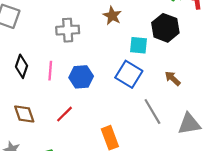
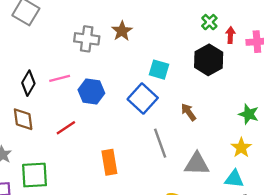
brown star: (112, 16) -> (122, 31), moved
black hexagon: (165, 28) -> (209, 60), moved
black diamond: (22, 66) -> (28, 83), moved
pink line: (50, 71) -> (60, 78), turned 60

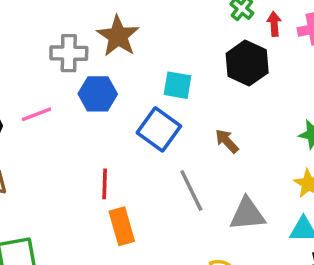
brown star: (122, 31) -> (118, 36), size x1.4
blue hexagon: (91, 91) -> (98, 94), moved
red line: (66, 128) -> (105, 184), moved, turned -48

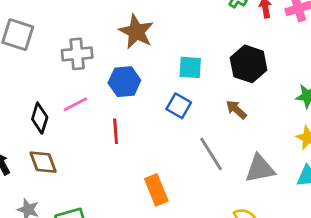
gray cross: (69, 53) -> (77, 54), moved
black hexagon: (247, 63) -> (249, 64), moved
blue square: (159, 129) -> (179, 106), size x0.7
red line: (105, 184) -> (116, 131), moved

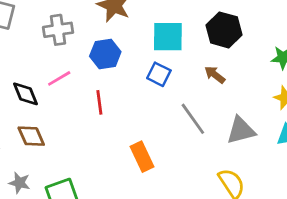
cyan square: (190, 67) -> (168, 37), size x1.4
black diamond: (40, 118) -> (25, 94), turned -36

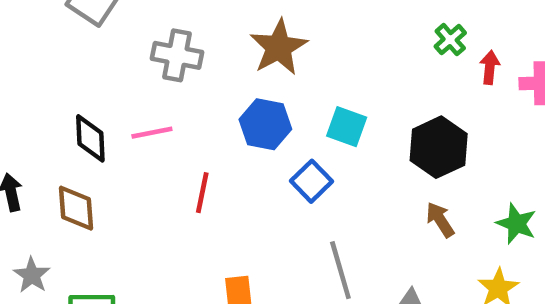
cyan square: (168, 37) -> (347, 127), size x0.7
blue hexagon: (105, 54) -> (265, 124), moved
brown arrow: (215, 75) -> (440, 220), moved

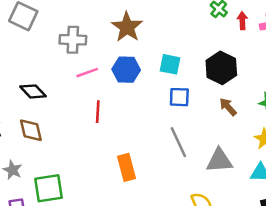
pink line: (152, 133) -> (87, 73), moved
black diamond: (90, 138) -> (33, 91), turned -32
blue square: (311, 181) -> (179, 97), moved, turned -35

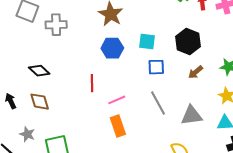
gray cross: (73, 40) -> (56, 25), moved
pink line: (87, 73) -> (117, 100), moved
brown arrow: (228, 107) -> (195, 72), turned -84

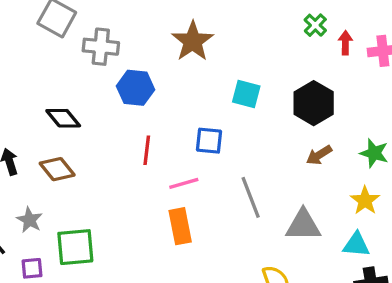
blue hexagon: (112, 48) -> (136, 88), moved
blue square: (156, 67) -> (209, 141), moved
brown diamond: (40, 102) -> (57, 169), turned -30

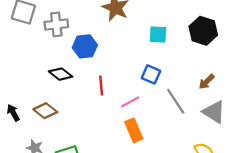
black diamond: (63, 118) -> (61, 74), moved
blue square: (209, 141) -> (151, 74), moved, turned 30
brown arrow: (319, 155) -> (207, 82), moved
gray triangle: (303, 225) -> (214, 112), turned 45

